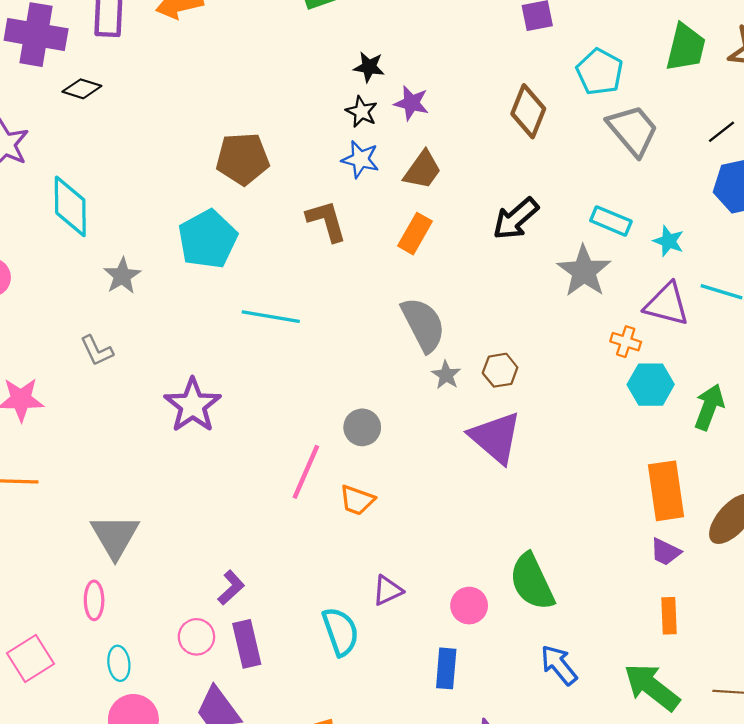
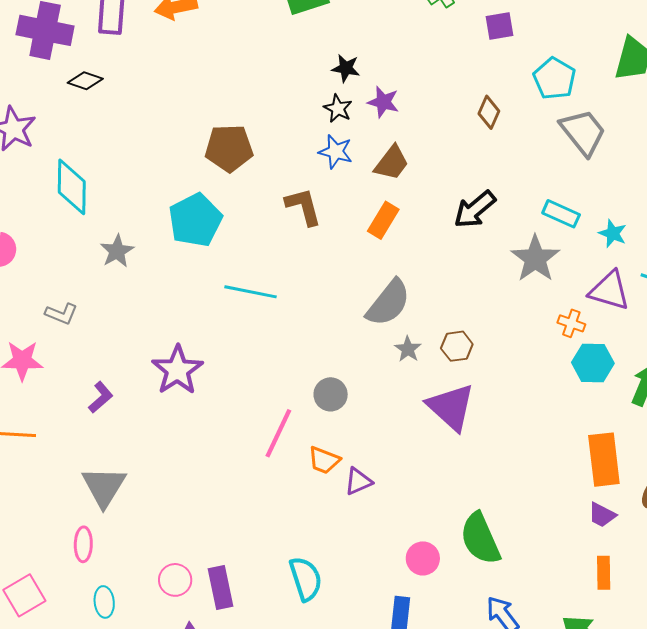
brown diamond: (528, 111) -> (489, 112), size x0.7
gray semicircle: (423, 325) -> (388, 303), turned 64
gray L-shape: (97, 351) -> (61, 314), moved, turned -44
purple L-shape: (231, 588) -> (101, 397), moved
purple triangle: (388, 590) -> (358, 481), moved

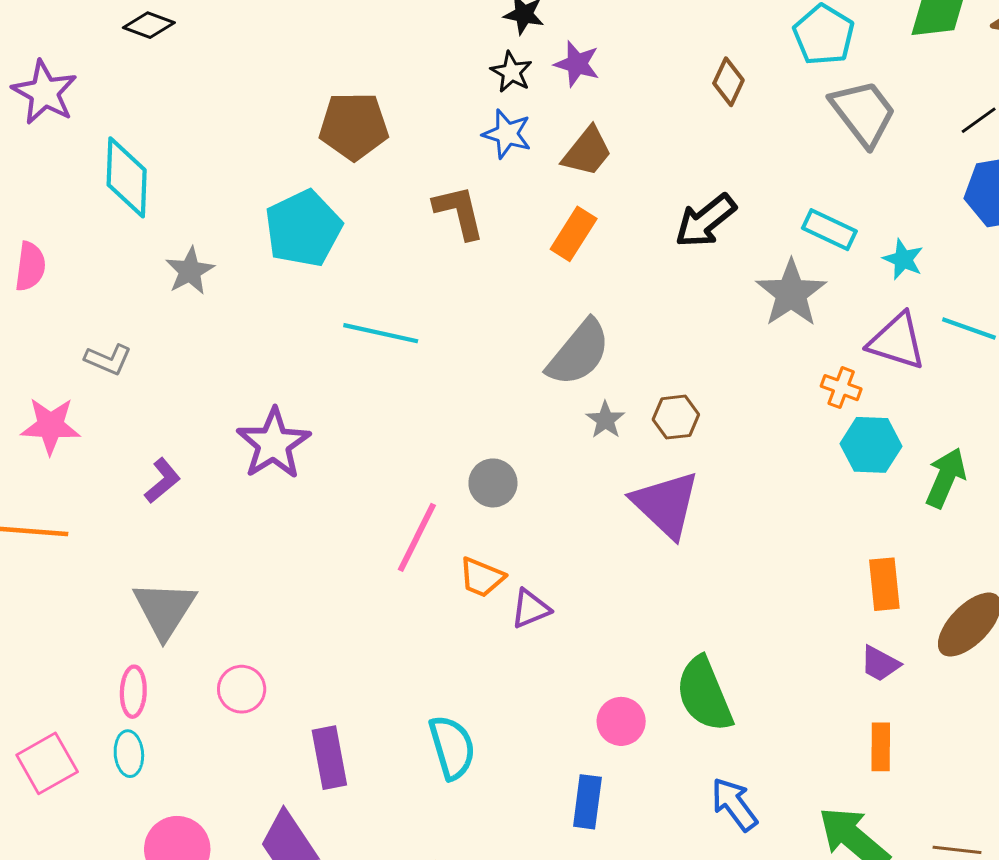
orange rectangle: (604, 460) -> (884, 584), size x0.7
pink circle: (175, 580) -> (242, 689), moved
cyan ellipse: (104, 602) -> (129, 754), moved

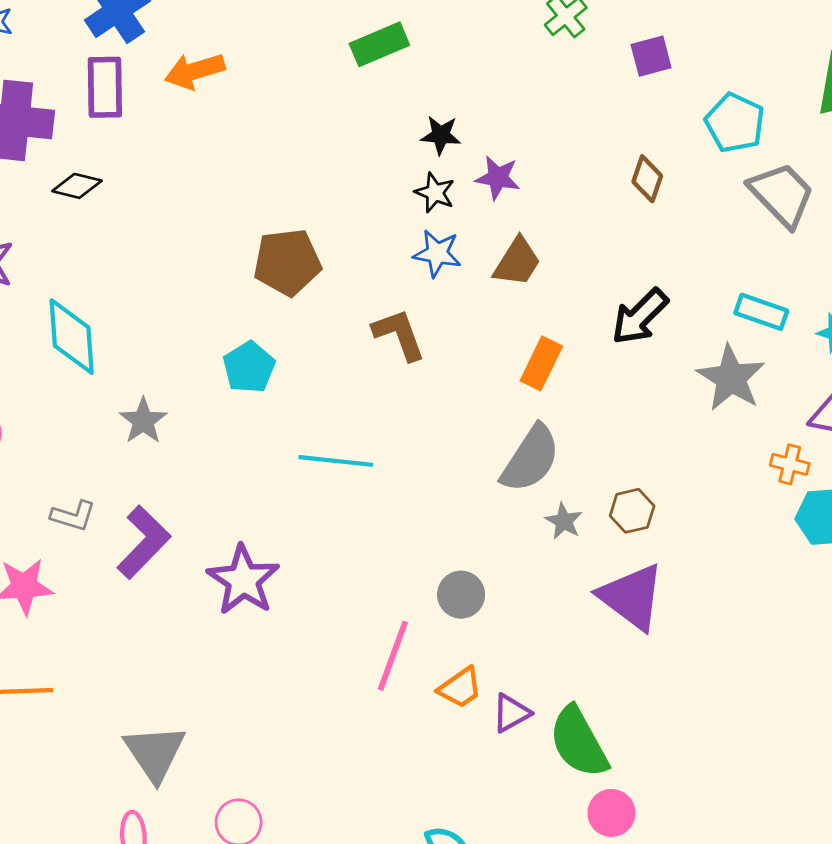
cyan pentagon: (303, 229) -> (249, 367), size x0.7
orange rectangle: (574, 234) -> (541, 363), moved
purple L-shape: (162, 481) -> (144, 542), moved, size x1.6
orange trapezoid: (482, 577) -> (460, 688), turned -51
green semicircle: (704, 694) -> (579, 742), moved

